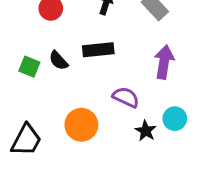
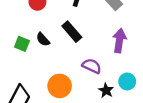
black rectangle: (98, 50) -> (72, 32), turned 55

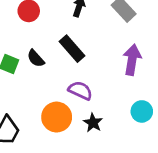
purple semicircle: (92, 66) -> (80, 91), moved
black star: (106, 90) -> (93, 123), moved

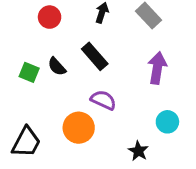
black star: (93, 123) -> (138, 151), moved

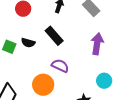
black semicircle: (57, 67) -> (28, 43), turned -32

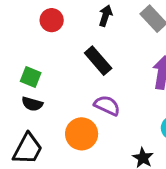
black semicircle: (28, 43) -> (32, 104), moved

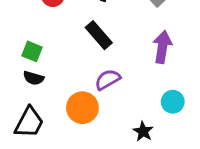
purple semicircle: (107, 105) -> (108, 80), turned -55

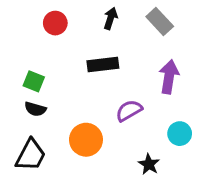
black rectangle: (99, 35) -> (103, 64), turned -56
purple semicircle: (108, 80) -> (129, 111), moved

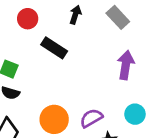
black rectangle: (103, 64) -> (54, 48), moved, turned 40
purple semicircle: (129, 111) -> (91, 118), moved

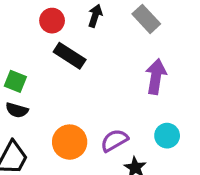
red circle: (28, 19) -> (52, 21), moved

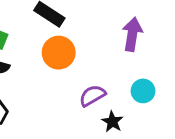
orange circle: (70, 142) -> (59, 53), moved

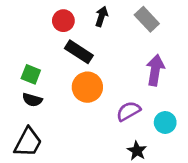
purple semicircle: (92, 96) -> (128, 111), moved

